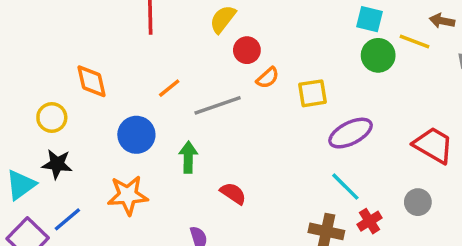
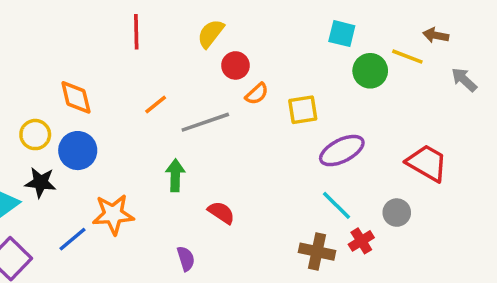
cyan square: (369, 19) -> (342, 34), moved
blue circle: (136, 135) -> (78, 151), moved
gray circle: (418, 202) -> (397, 213), moved
blue line: (67, 219) -> (72, 239), moved

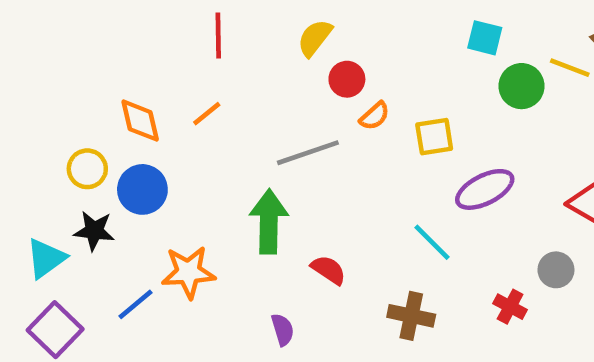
orange line: (156, 104) -> (207, 114), moved
green arrow: (175, 175) -> (269, 222), size x1.5
cyan line: (336, 205) -> (432, 242), moved
red cross: (361, 241) -> (510, 307), turned -30
brown cross: (317, 252) -> (411, 316), moved

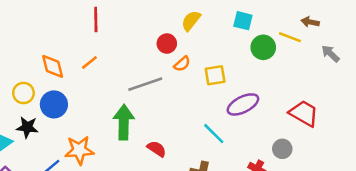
yellow semicircle: (315, 38) -> (191, 21), moved

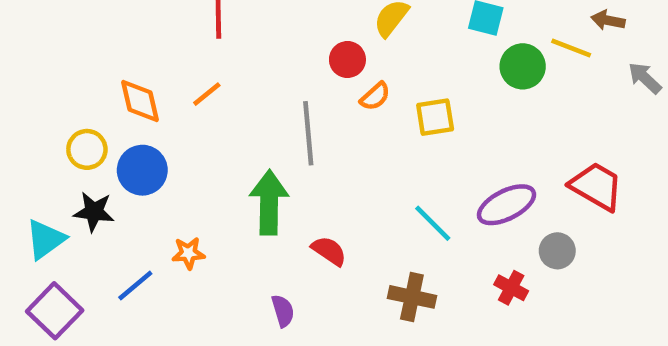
gray line: (145, 84) -> (308, 133), turned -76
purple ellipse: (243, 104) -> (507, 205), moved
orange star: (79, 150) -> (188, 253), size x0.6

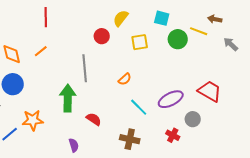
orange semicircle: (375, 96) -> (125, 79), moved
yellow square: (435, 117) -> (140, 42), moved
orange star: (188, 253) -> (33, 120), size x1.5

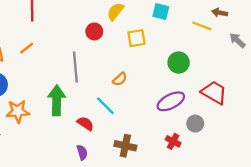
green circle: (178, 39) -> (179, 63), moved
cyan line: (139, 107) -> (105, 106), moved
orange star: (33, 120) -> (18, 111), moved
purple semicircle: (74, 145) -> (82, 152), moved

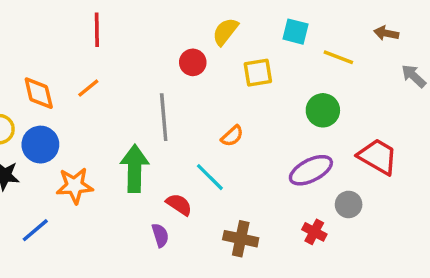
yellow line: (202, 26) -> (338, 57), moved
purple semicircle: (82, 152) -> (160, 235), moved

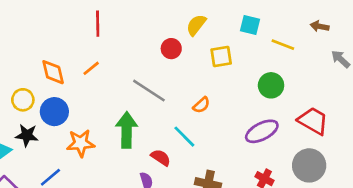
gray line: (164, 117) -> (149, 91), turned -52
gray circle: (349, 204) -> (309, 165), moved, size x1.6

